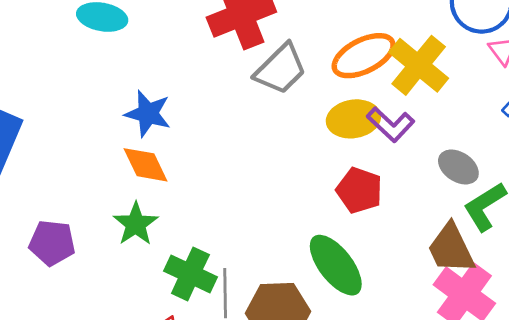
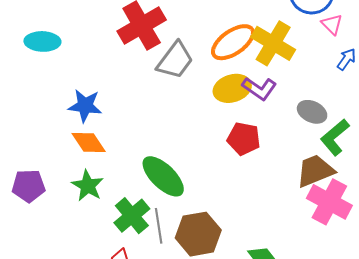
purple pentagon: (52, 243) -> (29, 186), moved
brown trapezoid: (451, 249) -> (315, 171), turned 102
green ellipse: (336, 265) -> (163, 176), moved
green cross: (190, 274) -> (132, 216), turned 33

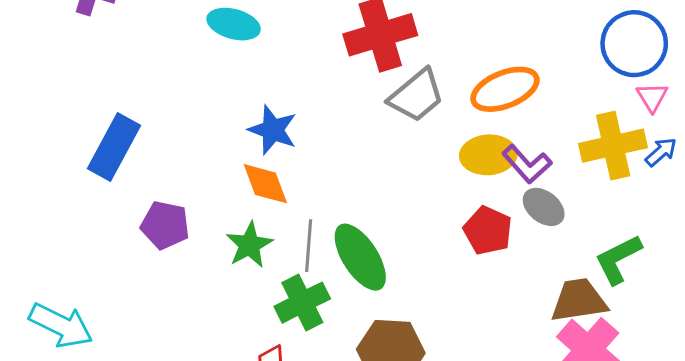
yellow cross: (273, 43) -> (613, 146), moved, turned 33
gray ellipse: (312, 112) -> (544, 207), moved
gray line: (159, 226) -> (309, 246), moved

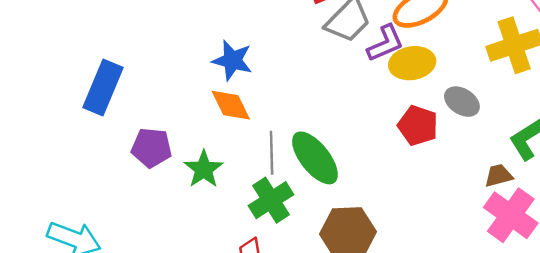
purple L-shape: (527, 164) -> (385, 43), moved, turned -66
green star: (249, 245) -> (204, 169), moved
brown trapezoid: (579, 300) -> (499, 176), size x0.6

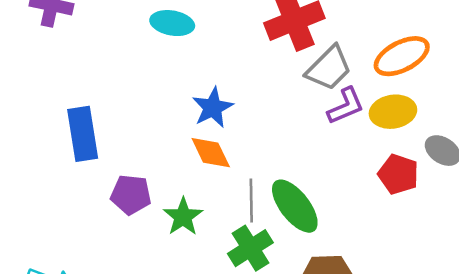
purple L-shape: (385, 43) -> (346, 106), moved
blue star: (232, 60) -> (213, 108), turned 30
blue rectangle: (103, 87) -> (83, 134), turned -32

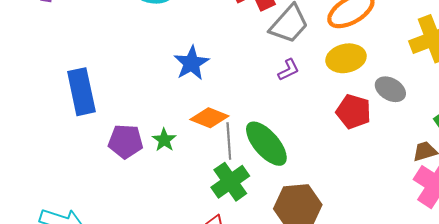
purple L-shape: (346, 106) -> (288, 70), moved, size x0.7
orange diamond: (211, 153) -> (209, 118), moved, turned -39
green star: (183, 217) -> (164, 140), moved, size x0.7

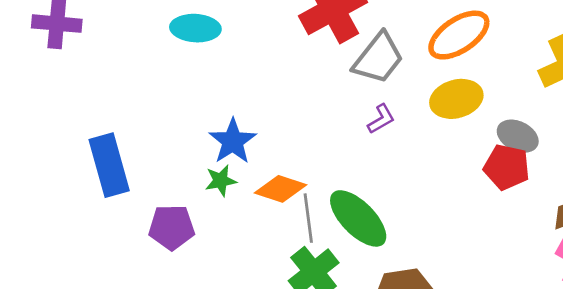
blue star: (191, 63) -> (233, 141), moved
red pentagon: (354, 112) -> (507, 167), moved
green star: (164, 140) -> (221, 181), moved, turned 30

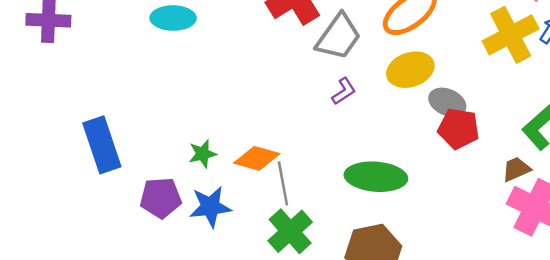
gray ellipse: (518, 136) -> (447, 102), moved
blue star: (233, 141) -> (210, 207), moved, turned 30
green ellipse: (358, 218) -> (376, 177), moved, turned -38

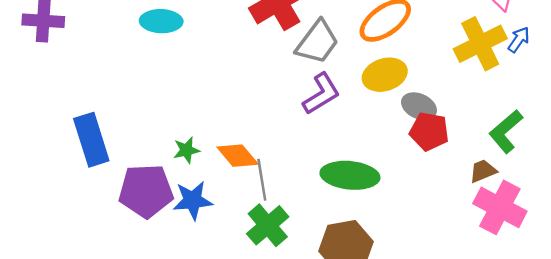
purple L-shape: (344, 91) -> (321, 94), size x1.6
orange diamond: (257, 158) -> (238, 156), turned 33
purple pentagon: (161, 198) -> (146, 191), size x1.4

